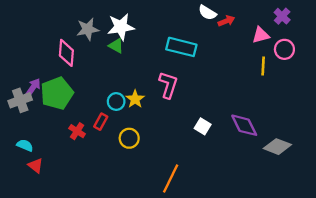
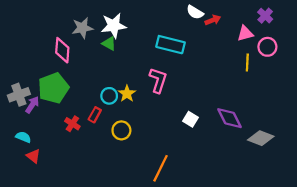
purple arrow: (33, 87) -> (32, 105), moved

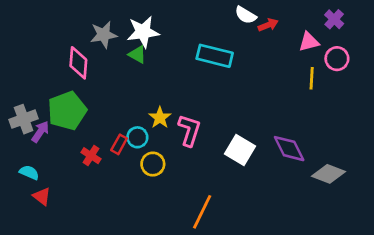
pink L-shape: (158, 80) -> (189, 130), moved
cyan circle: (109, 96) -> (137, 137), moved
white square: (191, 119) -> (240, 150), size x1.5

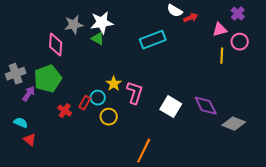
cyan rectangle: (215, 56) -> (153, 40), turned -35
gray cross: (24, 119) -> (16, 74), moved

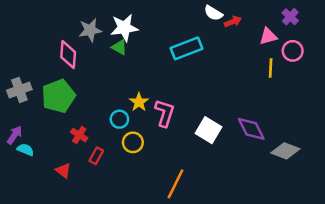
purple arrow: (29, 94) -> (15, 135), moved
red rectangle: (85, 103) -> (96, 156), moved
red triangle: (30, 140) -> (63, 170), moved

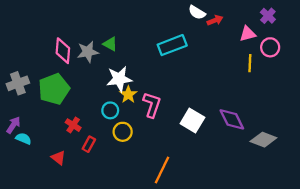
white star: (124, 28) -> (119, 79), moved
gray star: (90, 30) -> (88, 52), moved

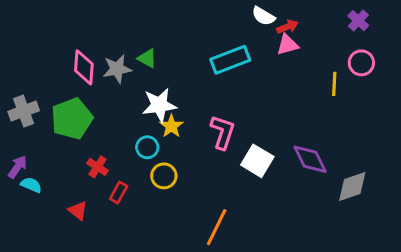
pink triangle: (248, 34) -> (287, 45), moved
pink L-shape: (152, 105) -> (223, 132), moved
gray diamond: (263, 140) -> (352, 186), turned -40

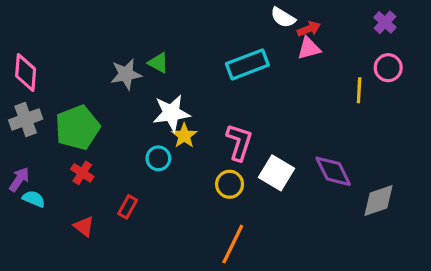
pink diamond: (84, 67) -> (26, 73), moved
red cross: (97, 167) -> (82, 173), moved
yellow circle: (164, 176) -> (230, 184), moved

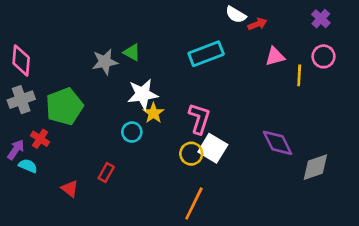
pink triangle: (309, 48) -> (275, 56), moved
red cross: (82, 173) -> (40, 139), moved
white square: (277, 173) -> (213, 148), moved

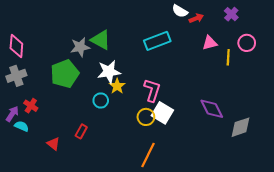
purple cross: (321, 19) -> (231, 14), moved
green triangle: (132, 52) -> (101, 40), size x1.5
green pentagon: (64, 106) -> (65, 74), moved

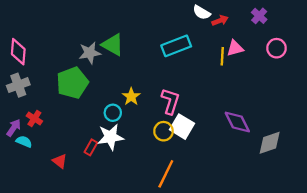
yellow line: (228, 57) -> (222, 56), moved
white star: (109, 72) -> (110, 137), moved

